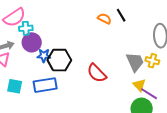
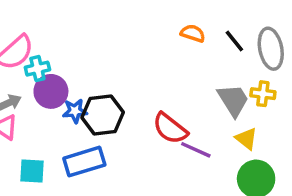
black line: (121, 15) -> (234, 41), moved
orange semicircle: (104, 19) -> (193, 33), moved
purple line: (149, 94) -> (196, 150), moved

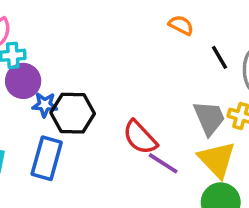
orange semicircle: (193, 33) -> (181, 25), moved
yellow triangle: (246, 139) -> (217, 160), size x1.6
blue rectangle: (84, 162) -> (47, 158), turned -66

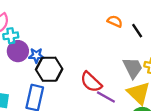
orange semicircle: (181, 25) -> (115, 21), moved
blue star: (45, 105) -> (36, 55), moved

